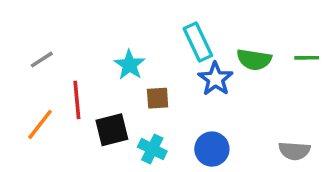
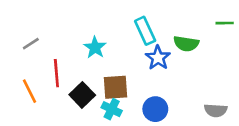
green line: (307, 58) -> (225, 23), moved
brown square: (158, 98) -> (116, 87), moved, size x1.5
orange line: (40, 124) -> (30, 91), turned -65
black square: (112, 130) -> (82, 95), turned -30

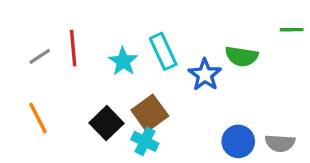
cyan rectangle: (145, 31) -> (163, 51), moved
red line: (56, 73) -> (73, 48), moved
brown square: (116, 87) -> (150, 113), turned -32
blue circle: (155, 109) -> (238, 141), moved

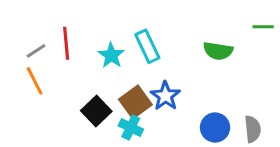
blue star: (205, 75) -> (165, 96), moved
orange line: (38, 118) -> (35, 81), moved
gray semicircle: (280, 143) -> (253, 129), turned -100

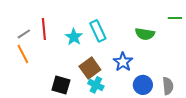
blue star: (165, 96) -> (123, 62), moved
black square: (96, 111) -> (61, 85), moved, turned -30
cyan cross: (131, 128) -> (96, 85), moved

